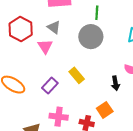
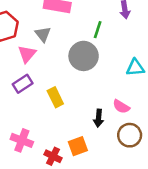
purple rectangle: (50, 85) -> (23, 84), moved

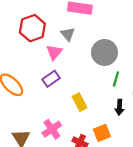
green line: (98, 30) -> (116, 79), moved
yellow rectangle: (55, 97) -> (80, 102), moved
pink cross: (22, 140) -> (52, 129), turned 36

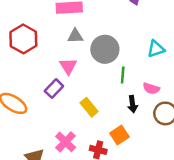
gray triangle: (68, 34) -> (75, 36), moved, turned -40
pink triangle: (54, 52) -> (68, 66), moved

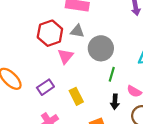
red hexagon: (23, 39) -> (50, 33), moved
purple rectangle: (54, 89) -> (45, 87), moved

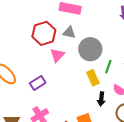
green line: (112, 74) -> (108, 67), moved
yellow rectangle: (76, 96) -> (93, 78), moved

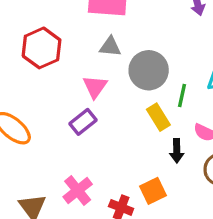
red hexagon: (44, 33) -> (42, 48), moved
purple rectangle: (38, 83) -> (83, 122), moved

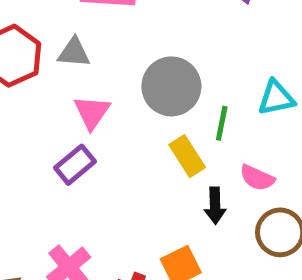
gray triangle: (110, 47) -> (74, 53), moved

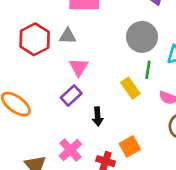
gray circle: (171, 86) -> (142, 37), moved
black arrow: (215, 206) -> (98, 117), moved

